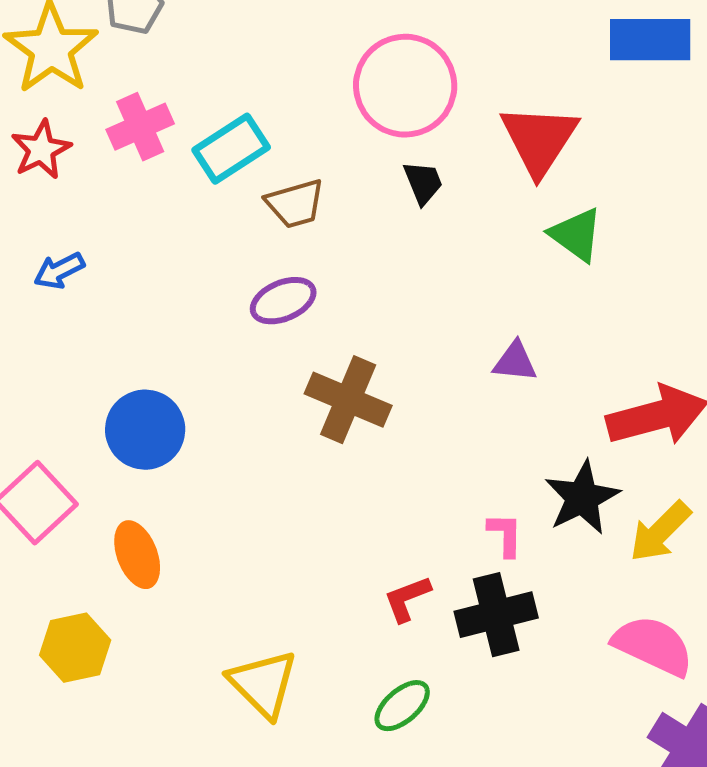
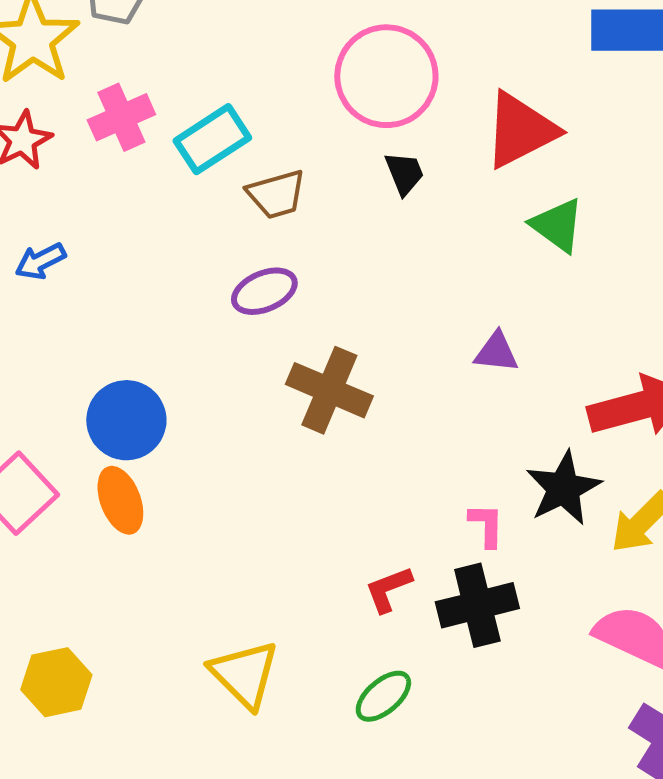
red triangle: (539, 140) -> (520, 130), turned 30
orange ellipse: (137, 555) -> (120, 500), moved
yellow hexagon: (75, 648) -> (56, 682), moved

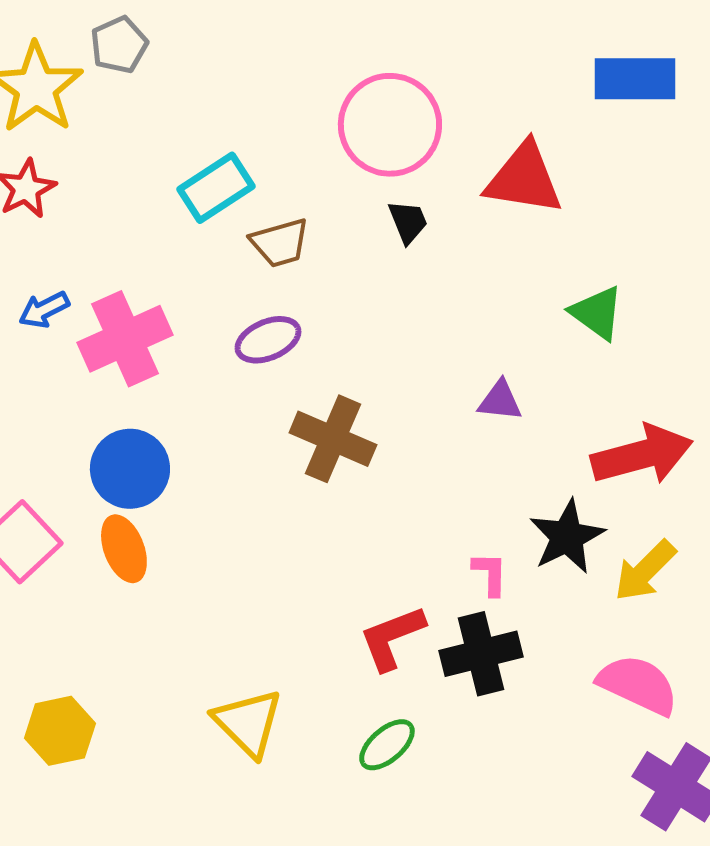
pink cross: (121, 117) -> (125, 339), moved, size x1.4
red triangle: (520, 130) -> (524, 179), turned 36
green triangle: (557, 225) -> (597, 313), moved
red L-shape: (388, 589) -> (392, 638), size x1.4

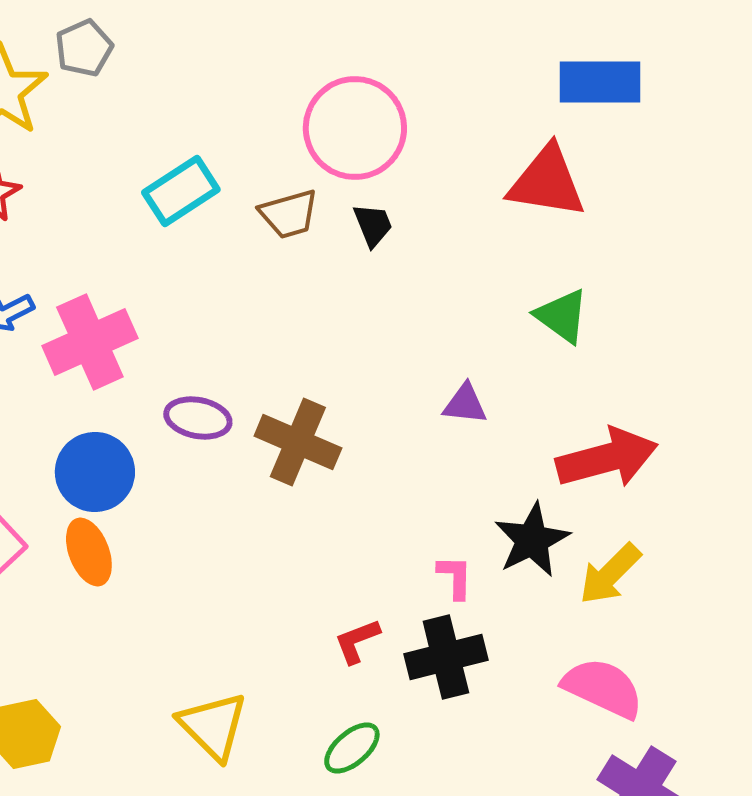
red triangle: (524, 179) -> (547, 182), moved
brown trapezoid: (280, 243) -> (289, 214), moved
purple ellipse: (268, 340) -> (198, 418), moved, turned 34
red L-shape: (392, 638) -> (357, 641), size x0.7

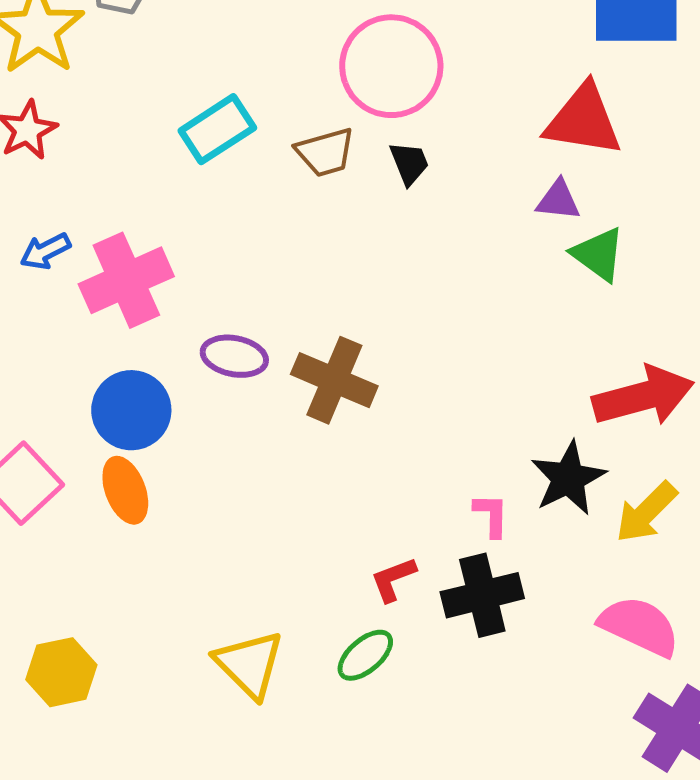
purple triangle: (465, 404) -> (558, 200), moved
green ellipse: (352, 748) -> (365, 655), moved

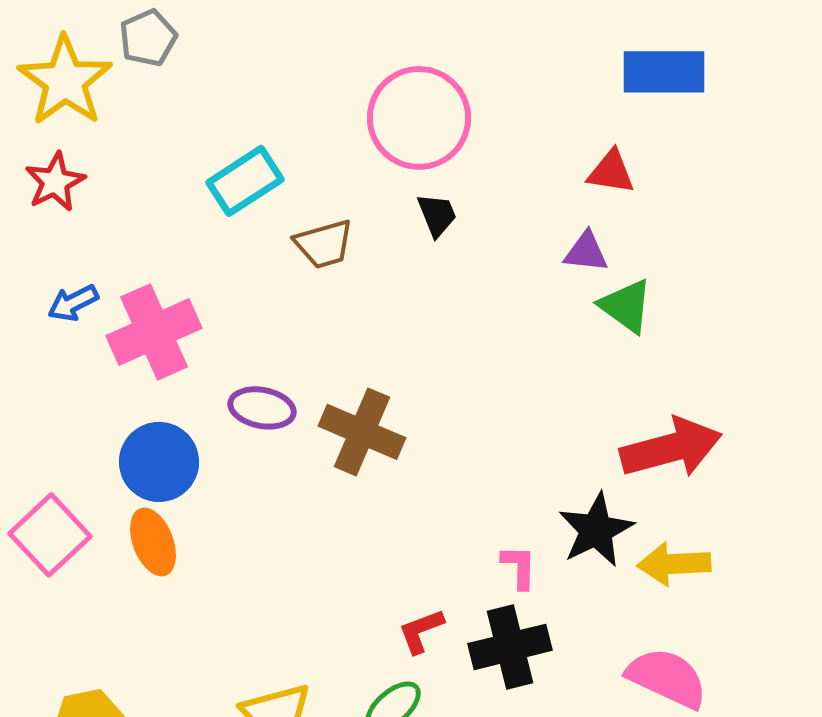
red triangle: (583, 120) -> (611, 172), size x0.6
brown trapezoid: (325, 152) -> (324, 244), moved
yellow arrow: (646, 512) -> (674, 564), turned 42

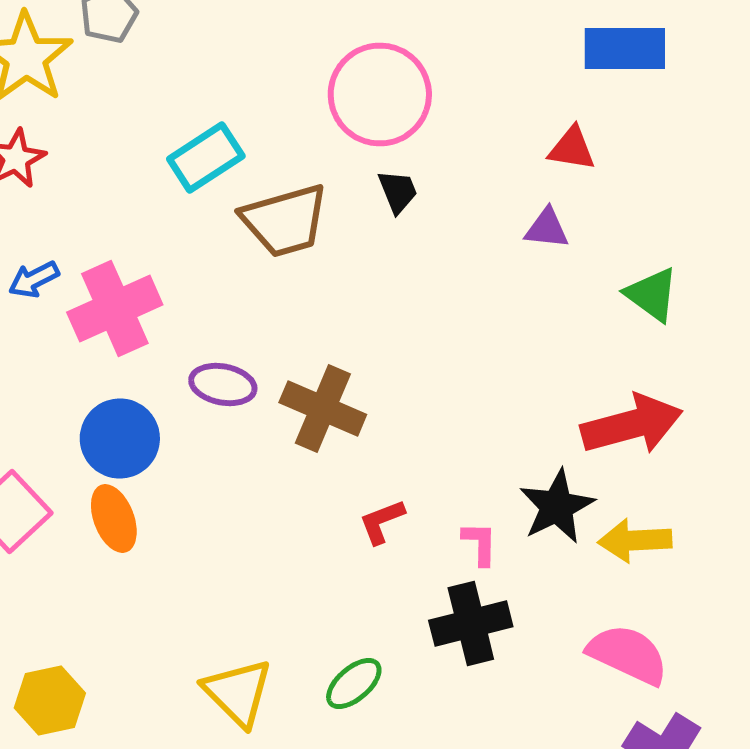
brown trapezoid: (324, 244) -> (285, 220), size x1.5
green triangle: (626, 306) -> (652, 294), moved
red L-shape: (421, 631) -> (382, 522), moved

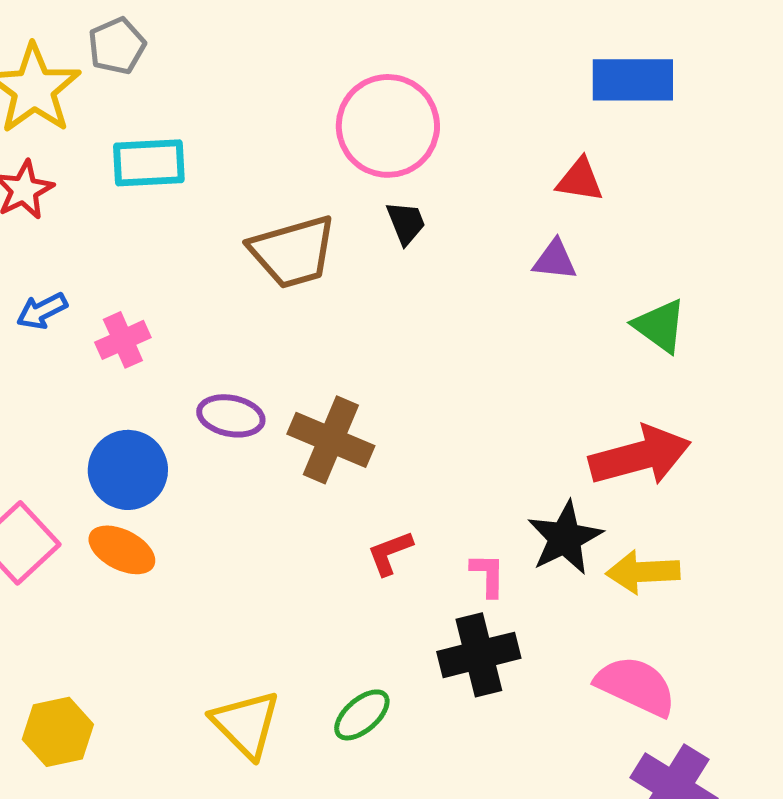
cyan rectangle: (206, 158) -> (149, 163), moved, turned 30
pink cross: (115, 308) -> (123, 340), size x0.6
orange ellipse: (114, 518) -> (122, 550), turned -42

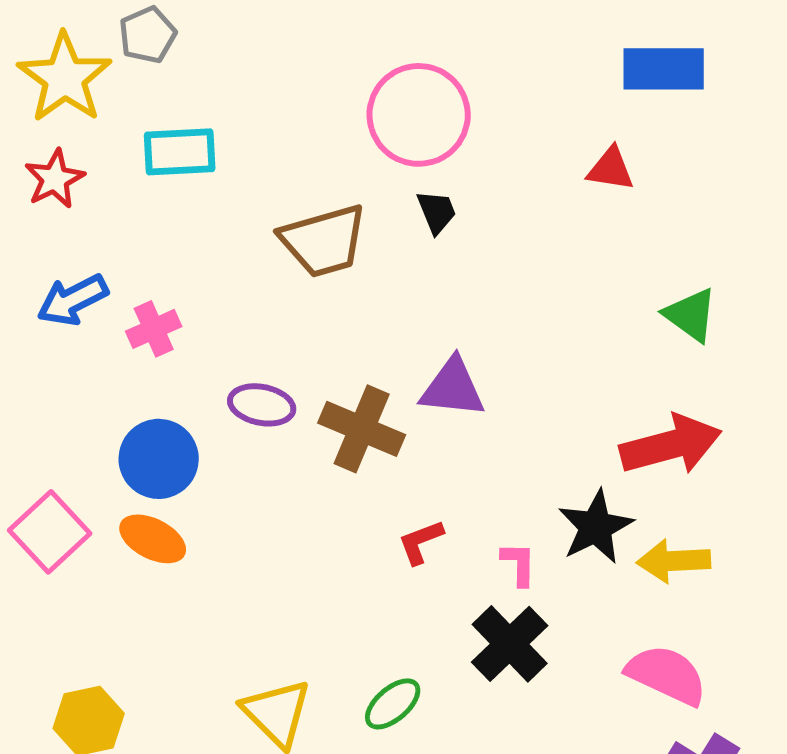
purple triangle: (555, 260) -> (453, 388), moved, size x1.5
blue arrow: (42, 311) -> (73, 300), size x1.4
black cross: (479, 655) -> (510, 644), turned -30

